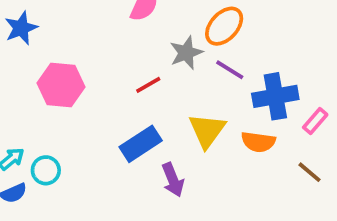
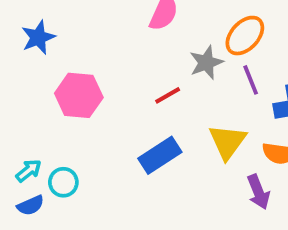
purple line: (230, 70) -> (251, 80), turned 36
purple arrow: (173, 180) -> (258, 192), moved

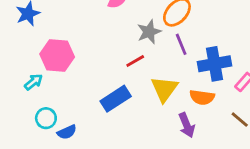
red line: (168, 95) -> (135, 61), moved
cyan arrow: (29, 171) -> (33, 82), moved
blue semicircle: (31, 205) -> (67, 132), moved

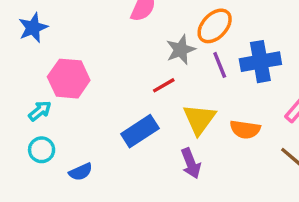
blue cross: (215, 64) -> (260, 62), moved
cyan circle: (46, 118) -> (42, 150), moved
purple arrow: (187, 125) -> (191, 163), moved

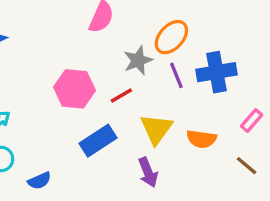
pink hexagon: (69, 79) -> (75, 89), moved

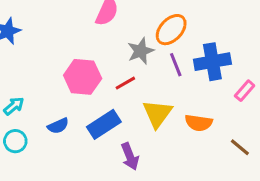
pink rectangle: (252, 121) -> (245, 91), moved
purple arrow: (148, 172) -> (130, 156), moved
blue semicircle: (39, 181) -> (58, 126), moved

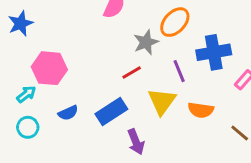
purple line: (176, 65) -> (179, 71), moved
pink hexagon: (83, 77) -> (49, 68), moved

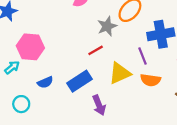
purple line: (179, 71) -> (143, 56), moved
yellow triangle: (162, 101) -> (120, 73), turned 30
cyan circle: (28, 127) -> (21, 104), moved

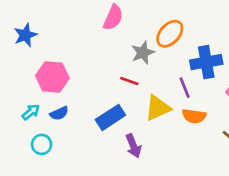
red line: (96, 50) -> (129, 81), turned 49
cyan arrow: (12, 67) -> (31, 112), moved
blue semicircle: (45, 82) -> (59, 113), moved

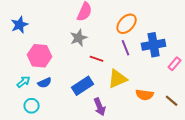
gray star: (143, 53) -> (79, 38), moved
purple line: (185, 88) -> (126, 48), moved
orange semicircle: (194, 116) -> (145, 95), moved

